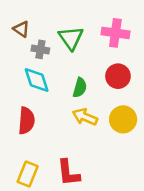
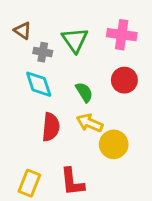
green semicircle: (80, 88) -> (84, 92), turned -48
yellow circle: (123, 119) -> (114, 144), moved
red semicircle: (26, 121) -> (51, 127), moved

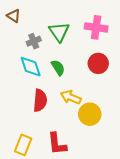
brown triangle: (23, 31) -> (14, 16), moved
gray cross: (43, 52) -> (34, 41), turned -32
green semicircle: (84, 92) -> (58, 68), moved

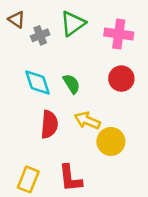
green triangle: (59, 32) -> (73, 24), moved, turned 30
gray cross: (34, 41) -> (40, 35), moved

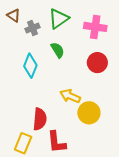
cyan diamond: (37, 82) -> (30, 66), turned 40
green semicircle: (72, 84) -> (58, 50), moved
red semicircle: (49, 124) -> (40, 119), moved

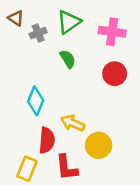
cyan diamond: (30, 66) -> (36, 101), moved
yellow arrow: (70, 96) -> (73, 123), moved
yellow circle: (89, 113) -> (99, 145), moved

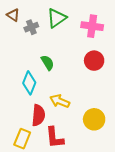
green semicircle: (68, 59) -> (48, 63), moved
yellow circle: (99, 145) -> (94, 119), moved

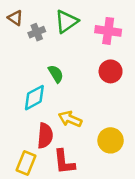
cyan diamond: (29, 83) -> (34, 98), turned 40

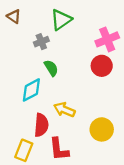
pink cross: (108, 31) -> (107, 39), moved, turned -30
gray cross: (37, 32) -> (41, 42), moved

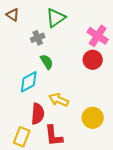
pink cross: (107, 39) -> (98, 36), turned -35

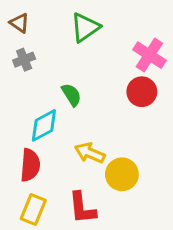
gray cross: (38, 38) -> (24, 60), moved
red semicircle: (38, 114) -> (30, 165), moved
yellow circle: (93, 118) -> (122, 174), moved

